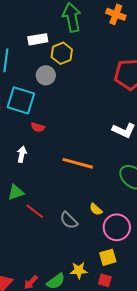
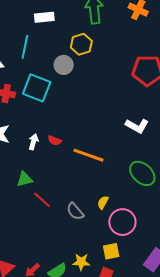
white rectangle: (38, 39) -> (44, 17), moved
red semicircle: (38, 127) -> (55, 140), moved
yellow semicircle: (96, 209) -> (103, 202), turned 72

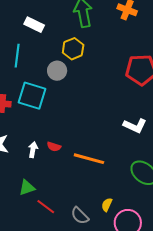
white rectangle: (44, 17) -> (34, 25), turned 36

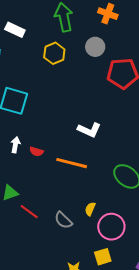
gray circle: (57, 71) -> (95, 47), moved
white L-shape: (135, 126) -> (89, 130), moved
white arrow: (33, 150) -> (15, 145), moved

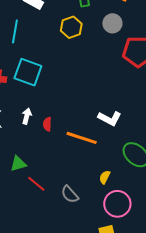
white L-shape: (89, 130) -> (110, 118), moved
red semicircle: (36, 152) -> (47, 124), turned 72
yellow semicircle: (90, 209) -> (105, 177), moved

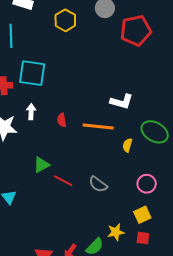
white arrow: (27, 116) -> (31, 112), moved
yellow semicircle: (105, 177) -> (127, 145), moved
pink circle: (117, 204) -> (147, 184), size x0.7

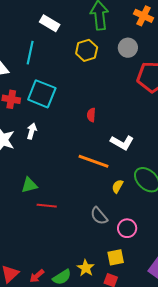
red semicircle: (62, 120) -> (91, 115), moved
red line: (63, 181) -> (47, 206), turned -36
gray semicircle: (98, 184) -> (99, 216), moved
yellow star: (116, 232) -> (86, 268), turned 30

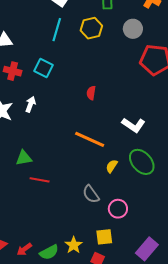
cyan line: (30, 53) -> (57, 30), moved
cyan square: (42, 94) -> (43, 68), size x0.7
white L-shape: (122, 143) -> (134, 125), moved

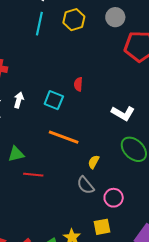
cyan square: (43, 68) -> (54, 100), moved
orange line: (90, 139) -> (64, 137), moved
yellow semicircle: (112, 166) -> (94, 162), moved

